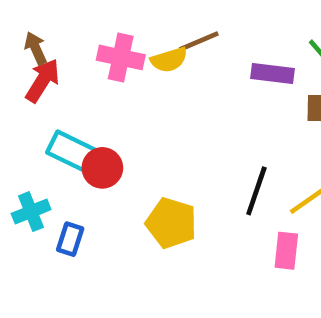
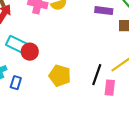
black line: (256, 191) -> (97, 75), moved

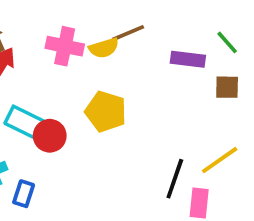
yellow pentagon: (60, 76) -> (106, 111), moved

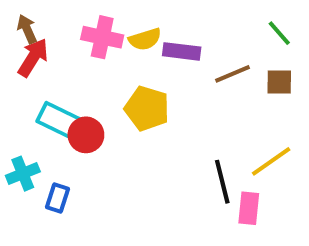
brown line: (128, 33) -> (232, 74), moved
purple rectangle: (188, 59) -> (182, 51), moved
black line: (175, 179) -> (222, 182), turned -33

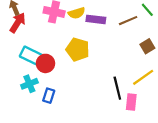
brown line: (232, 74) -> (128, 21), moved
brown square: (279, 82) -> (147, 46), moved, turned -32
cyan cross: (23, 174) -> (29, 84), moved
blue rectangle: (57, 198) -> (49, 96), moved

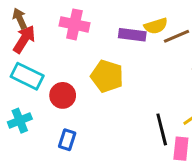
yellow semicircle: (77, 13) -> (156, 26), moved
cyan rectangle: (32, 56) -> (27, 76), moved
cyan cross: (29, 84) -> (20, 121), moved

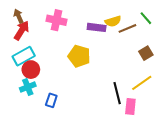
cyan rectangle: (27, 76) -> (24, 56), turned -55
red circle: (63, 95) -> (31, 70), moved
cyan cross: (20, 121) -> (28, 87), moved

